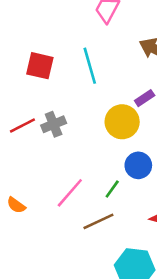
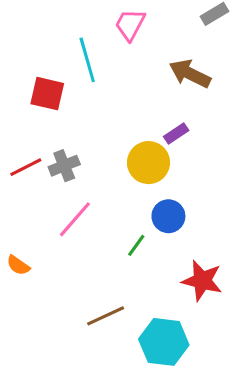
cyan line: (90, 66) -> (87, 60), moved
pink line: (70, 193) -> (75, 219), moved
brown line: (98, 221) -> (106, 316), moved

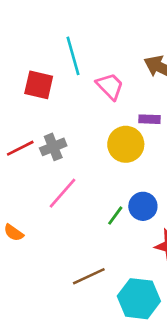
pink trapezoid: (130, 25) -> (110, 86), moved, turned 108
purple rectangle: (176, 133) -> (150, 119), turned 36
blue circle: (168, 216) -> (143, 206), moved

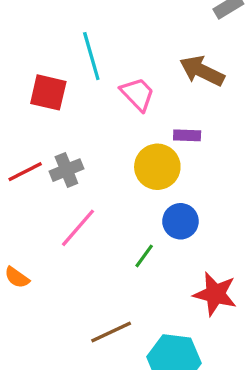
blue circle: (143, 206) -> (180, 221), moved

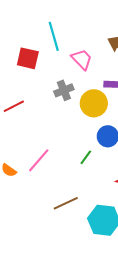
gray cross: (66, 170) -> (64, 90), moved
pink line: (78, 228) -> (39, 160), moved

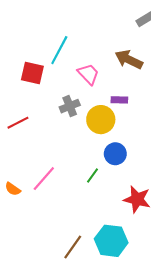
cyan line: (54, 36) -> (59, 50), turned 44
brown line: (66, 203) -> (73, 247), moved, turned -30

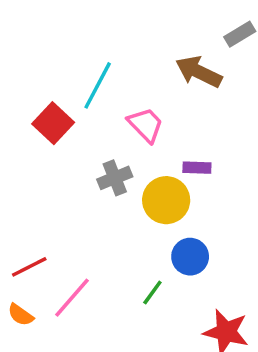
brown arrow: (129, 59) -> (199, 72), moved
red square: (32, 73) -> (53, 123), turned 30
red line: (18, 123) -> (29, 267), moved

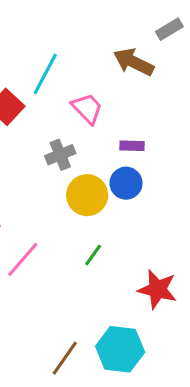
yellow circle: (166, 200) -> (87, 195), moved
blue circle: (190, 257) -> (126, 183), moved

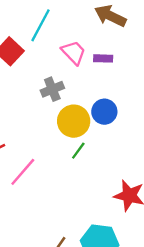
purple rectangle: (132, 146) -> (103, 58), moved
green line: (93, 255) -> (78, 151), moved

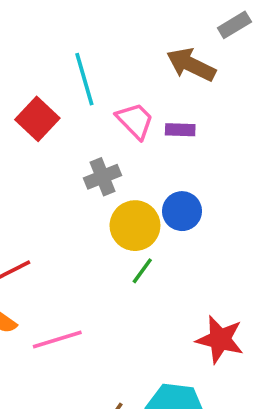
cyan line: (41, 25) -> (84, 79), turned -44
pink line: (23, 172) -> (57, 339), moved, turned 32

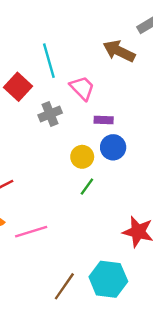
purple rectangle: (180, 130) -> (104, 120), moved
gray cross: (102, 177) -> (50, 114), moved
yellow circle: (135, 226) -> (82, 157), size x0.7

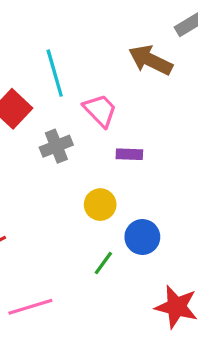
blue circle: (113, 147) -> (142, 237), moved
green line: (87, 187) -> (103, 263), moved

